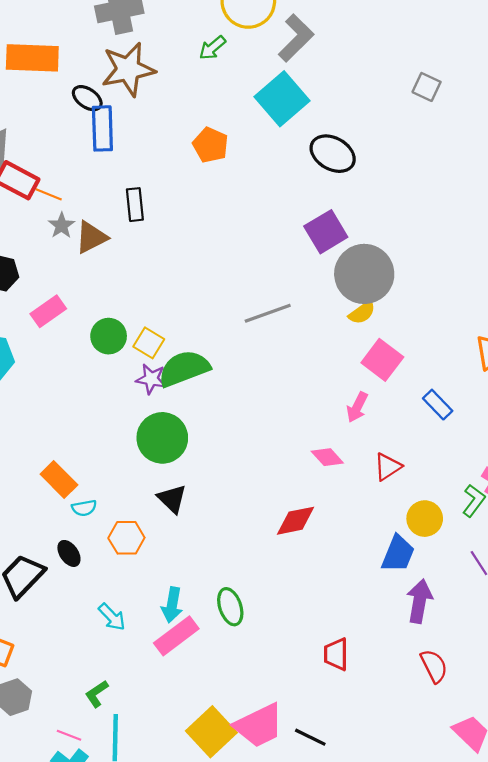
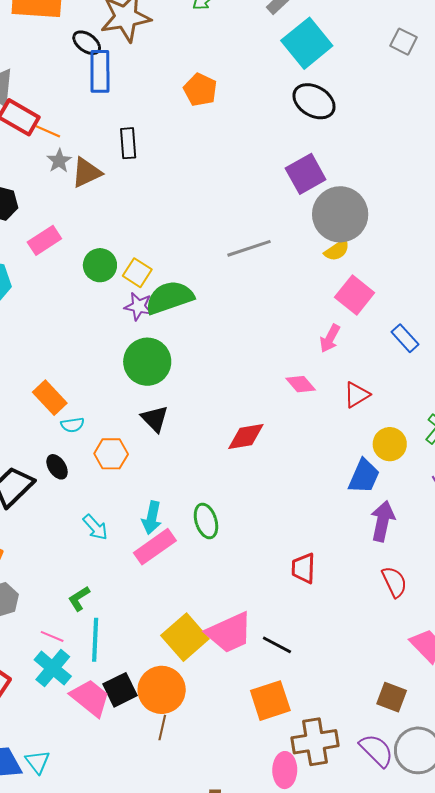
cyan square: (282, 99) -> (307, 43), moved
red diamond: (296, 521) -> (246, 437), moved

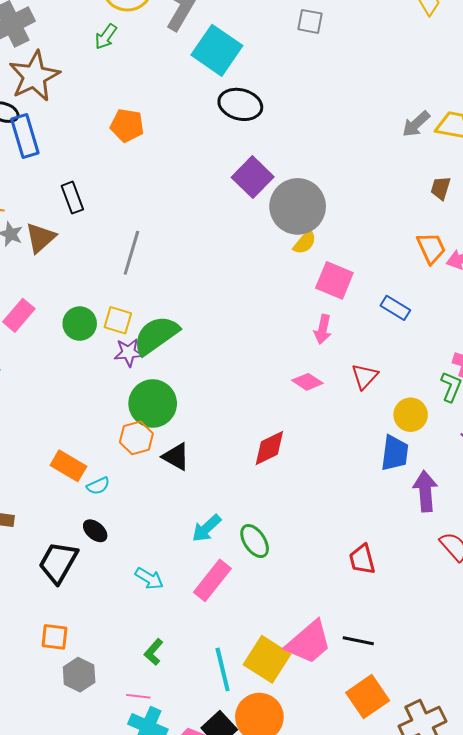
gray line: (249, 248) -> (131, 253), moved, turned -39
orange hexagon: (111, 454) -> (136, 438), moved
cyan arrow: (152, 518) -> (206, 528), moved, turned 52
cyan line: (95, 640) -> (223, 669), moved

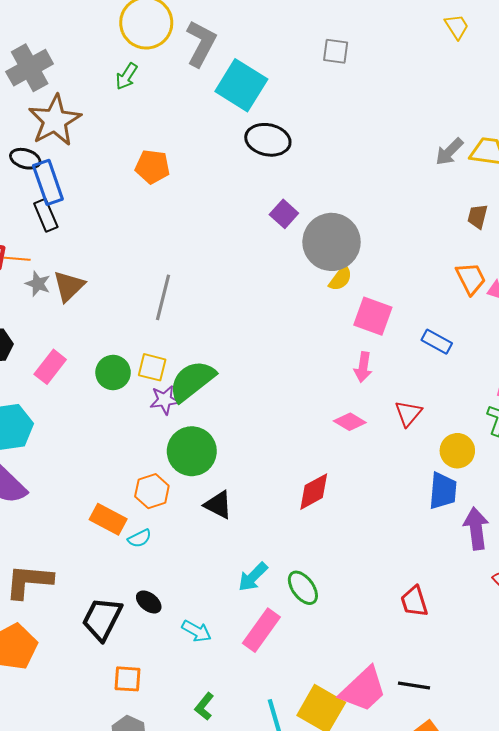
purple square: (253, 177) -> (284, 214), size x0.7
black rectangle: (72, 198) -> (46, 215), moved
orange hexagon: (136, 438) -> (152, 491), moved
black ellipse: (95, 531) -> (149, 602), moved
orange square: (54, 637) -> (127, 679), moved

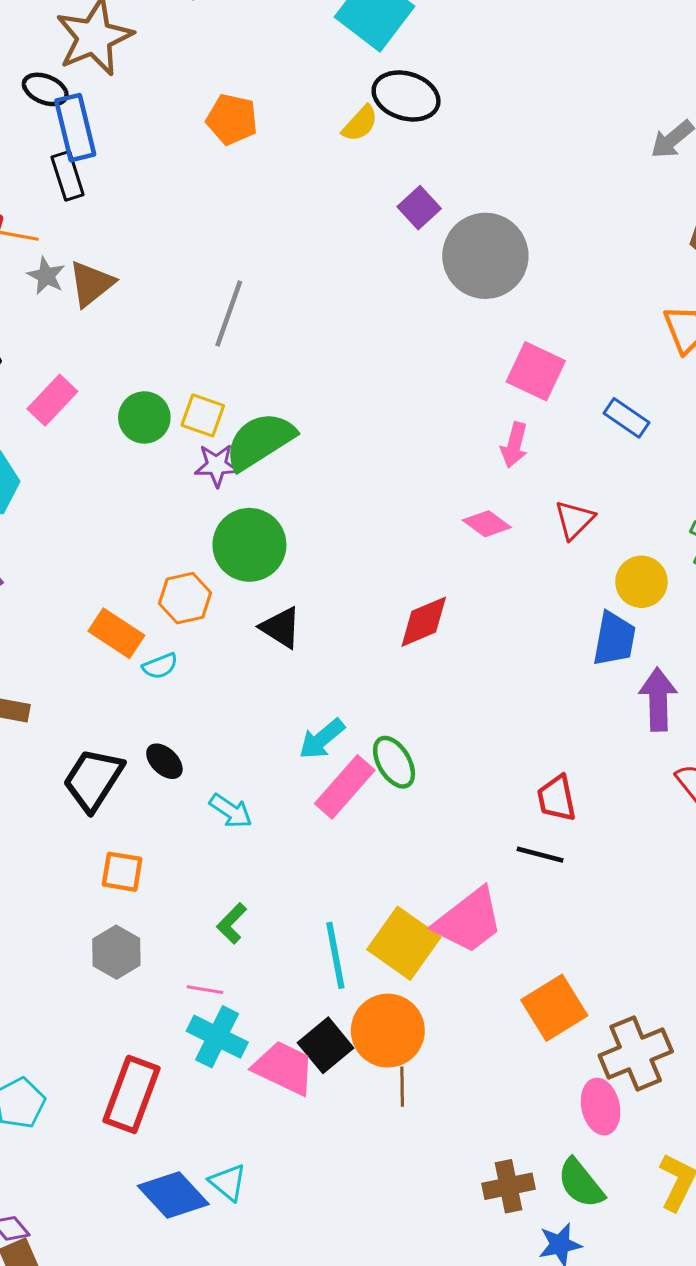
yellow semicircle: (340, 278) -> (360, 124), moved
pink rectangle: (261, 630) -> (345, 787), moved
black line: (414, 685) -> (540, 855), moved

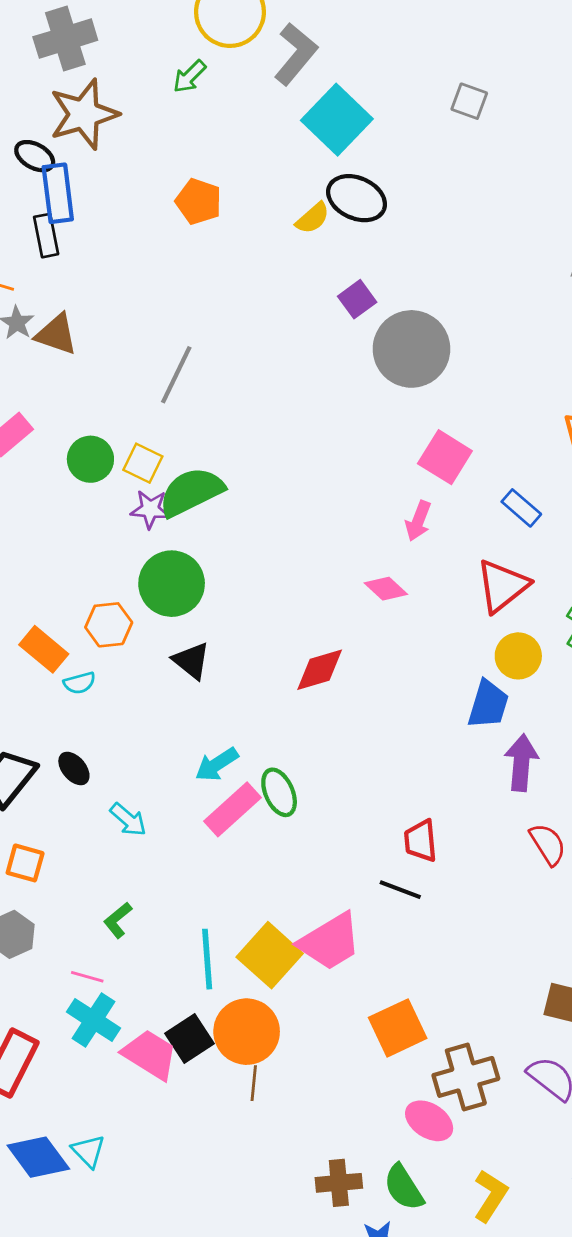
brown triangle: (91, 284) -> (56, 334), turned 51
red triangle: (574, 520) -> (502, 586), moved, size x1.5
pink ellipse: (601, 1107) -> (429, 1121), turned -51

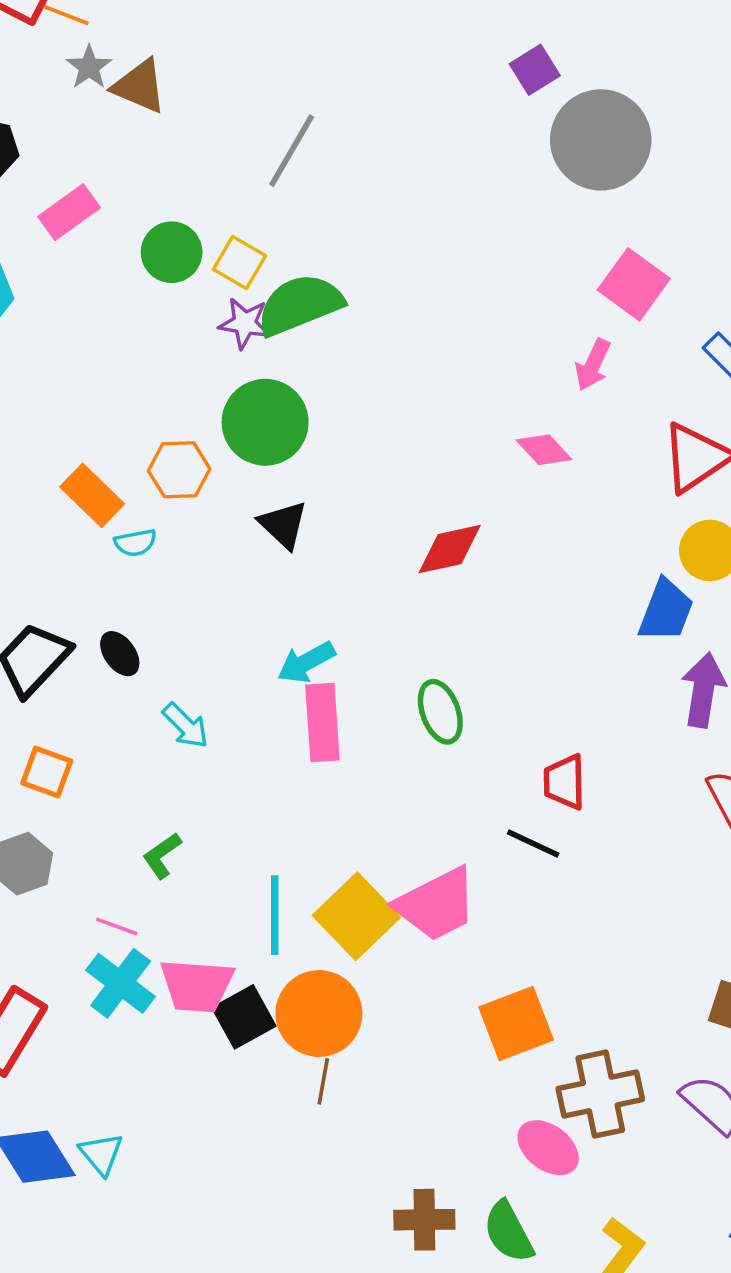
green ellipse: (279, 792) -> (440, 712), moved
pink rectangle: (233, 809) -> (322, 723), turned -56
pink trapezoid: (150, 1055) -> (197, 986), moved, turned 148

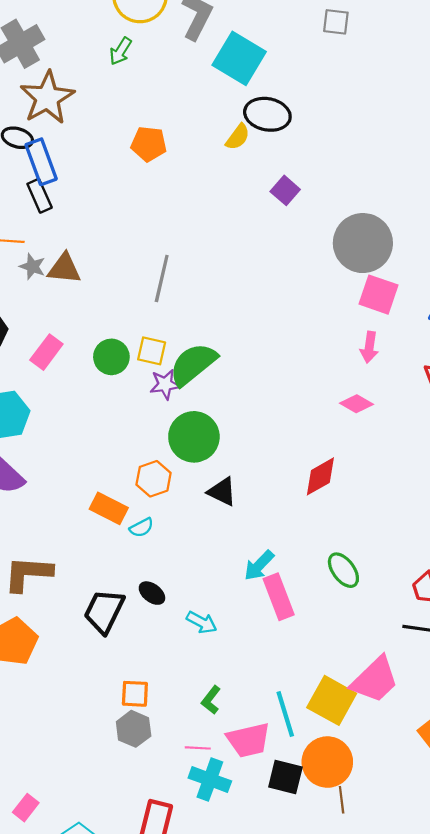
gray circle: (601, 140) -> (363, 243), moved
orange square: (47, 772) -> (135, 694), moved
pink trapezoid: (197, 986) -> (248, 740), moved
black square: (244, 1017) -> (285, 777), turned -30

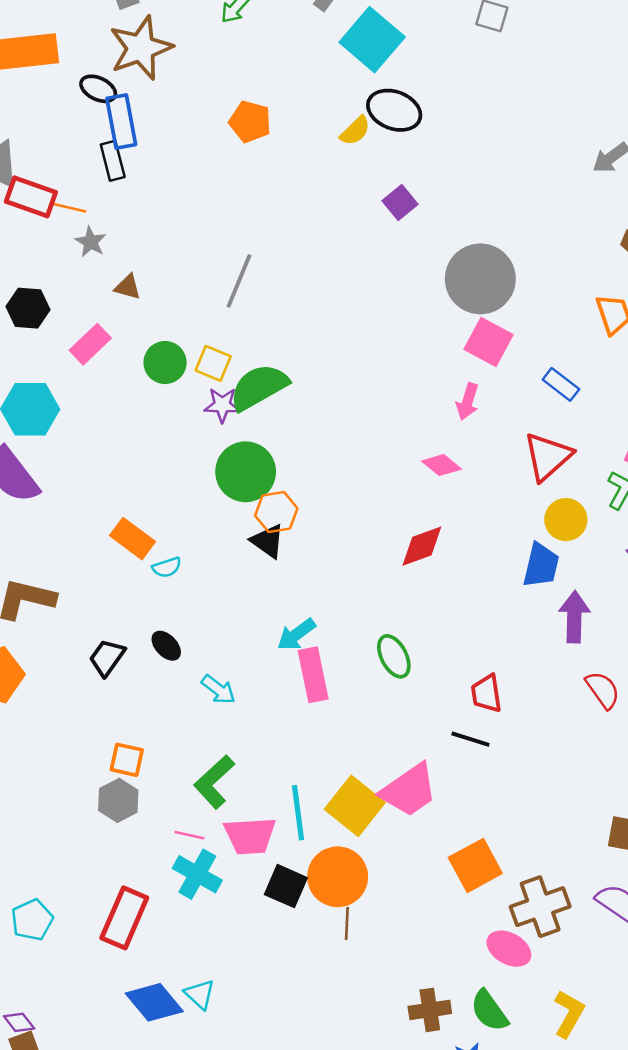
brown triangle: (64, 269) -> (128, 287), moved, size x0.7
red diamond: (320, 476) -> (422, 546), moved
orange hexagon: (154, 479) -> (276, 512), moved
black trapezoid: (104, 611) -> (107, 658), size x0.7
green L-shape: (211, 700) -> (214, 782), size x1.6

